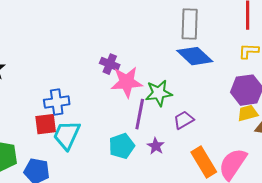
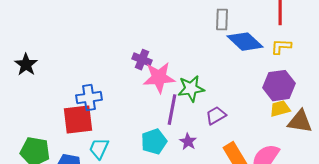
gray rectangle: (190, 24) -> (222, 20), size x0.7
blue diamond: (195, 56) -> (245, 42), moved
red square: (46, 124) -> (78, 120), size x1.4
cyan trapezoid: (67, 135) -> (99, 149), moved, size x0.7

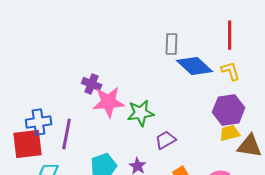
yellow L-shape: (281, 47) -> (231, 71), turned 70
purple line: (172, 110) -> (67, 134), moved

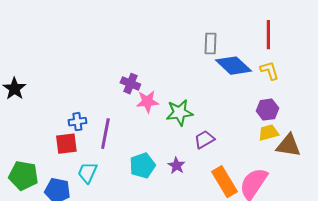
pink star: (109, 102) -> (147, 102), size x0.7
purple hexagon: (229, 110) -> (267, 110), size x0.7
blue cross: (39, 122) -> (77, 122), size x0.7
red square: (28, 144) -> (66, 144), size x0.7

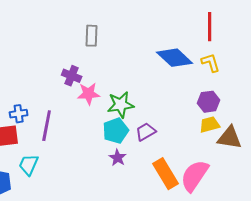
gray rectangle: (210, 44) -> (92, 36), moved
cyan pentagon: (142, 166) -> (116, 131), moved

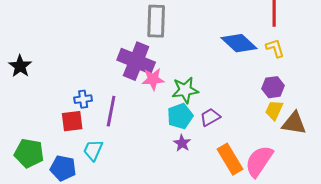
gray rectangle: (92, 36) -> (156, 21), size x1.5
purple cross: (72, 76) -> (136, 61), size x1.8
yellow trapezoid: (210, 125) -> (274, 110), turned -50

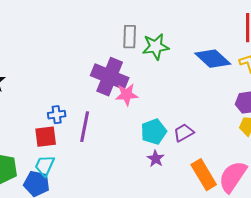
gray rectangle: (156, 21) -> (130, 37), size x0.7
green star: (185, 90) -> (156, 47), moved
cyan trapezoid: (93, 150) -> (45, 166), moved

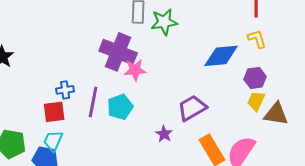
blue diamond: (213, 59) -> (221, 56), moved, turned -48
cyan pentagon: (154, 132) -> (120, 107), moved
purple trapezoid: (184, 133) -> (192, 108), size x1.4

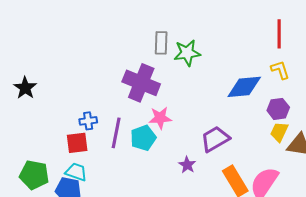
pink star: (135, 70) -> (160, 118), moved
cyan trapezoid: (53, 141) -> (76, 172), turned 85

